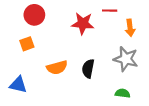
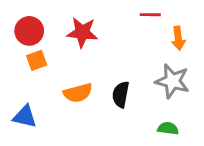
red circle: (34, 15) -> (29, 31), moved
red star: (83, 23) -> (82, 32), moved

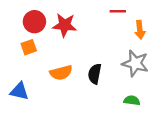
red circle: (29, 31) -> (34, 22), moved

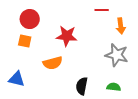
red star: (65, 25) -> (67, 36), moved
orange square: (29, 47) -> (25, 41), turned 32
black semicircle: (95, 74) -> (82, 86), moved

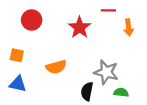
red star: (67, 36) -> (80, 27), moved, turned 30
orange square: (25, 41) -> (17, 55), moved
gray star: (117, 55) -> (106, 72), moved

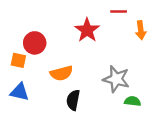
red circle: (32, 20) -> (35, 43), moved
black semicircle: (87, 91) -> (73, 100), moved

